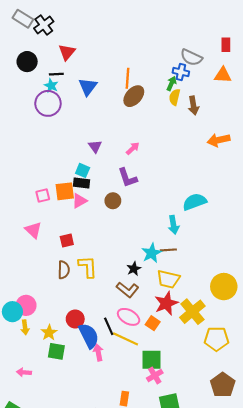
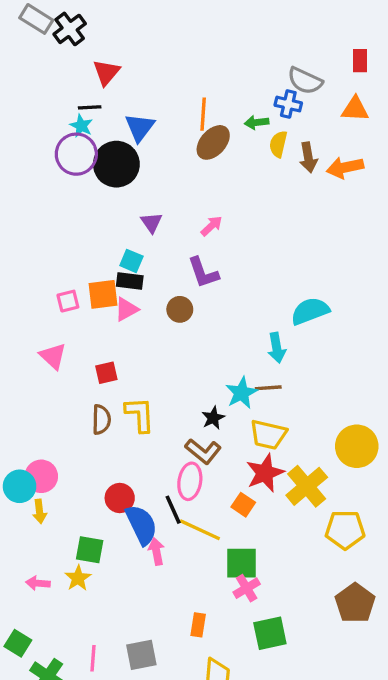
black circle: (27, 62) -> (116, 164), moved, size x1.4
green arrow: (171, 84) -> (257, 122), moved, turned -120
orange arrow: (219, 140) -> (345, 167), moved
pink ellipse: (129, 317) -> (190, 481), moved, turned 70
yellow star: (49, 333) -> (78, 578), moved

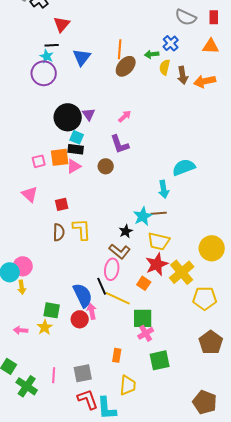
gray semicircle: (305, 81) -> (186, 17), moved
blue cross: (288, 104) -> (171, 43), turned 35
black circle: (116, 164) -> (68, 117), moved
red circle: (120, 498) -> (80, 319), moved

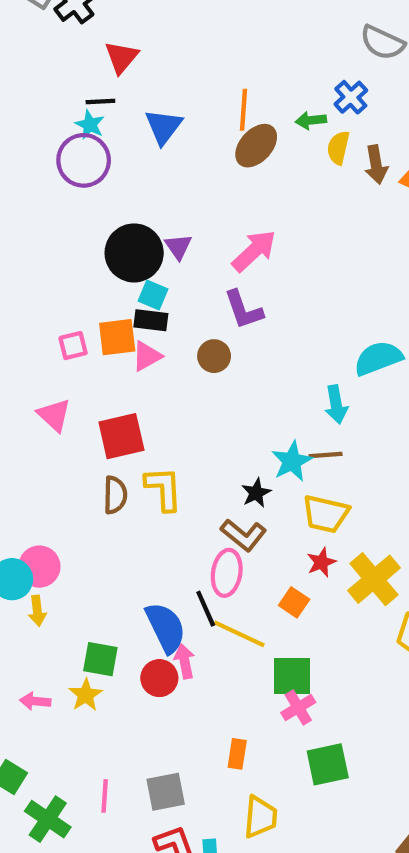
pink arrow: (125, 116) -> (254, 251), size x1.6
red square: (62, 204) -> (121, 436), size x1.6
red star: (157, 264) -> (321, 562), size x0.6

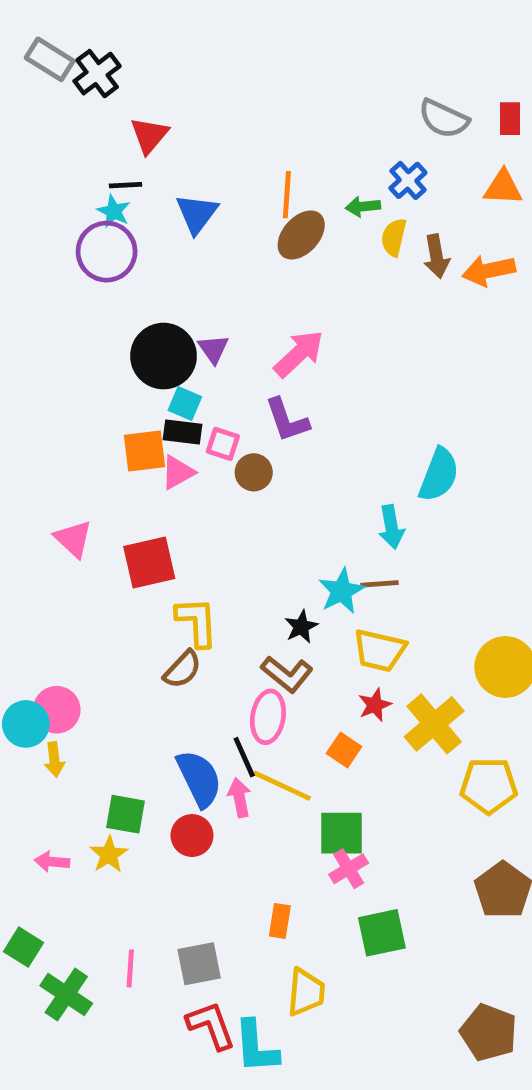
pink square: (73, 346) -> (223, 444), moved, turned 32
cyan semicircle: (378, 358) -> (439, 475), turned 132
brown semicircle: (115, 495) -> (182, 669), moved, turned 42
pink arrow: (185, 661) -> (239, 798), moved

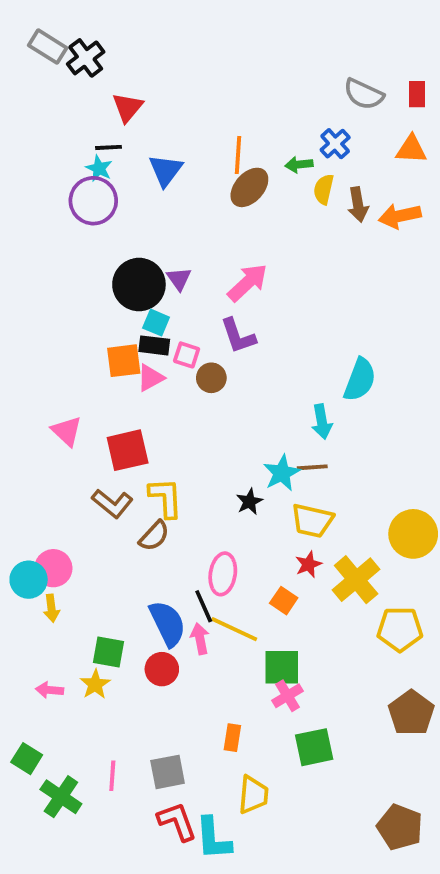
brown L-shape: (287, 674) -> (112, 503), moved

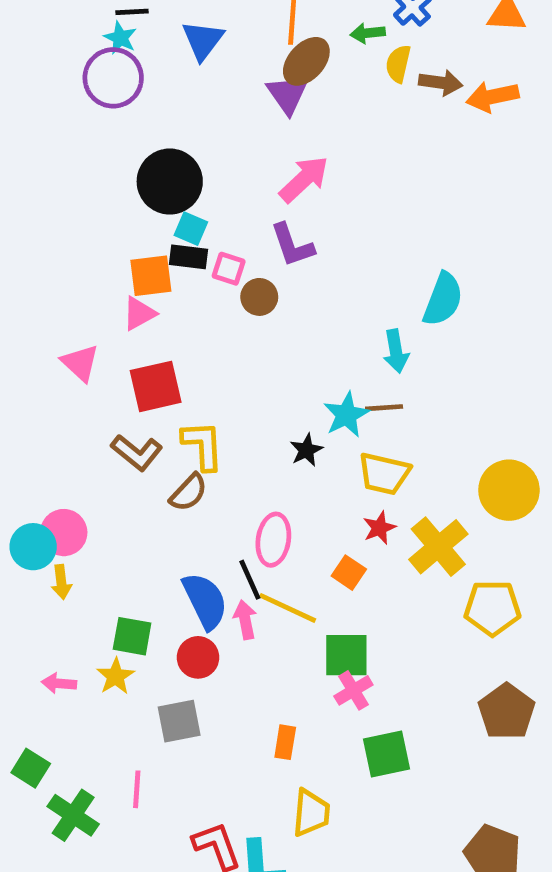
brown arrow: (358, 205) -> (441, 83), turned -72
purple triangle: (179, 279) -> (288, 94), moved, size x1.4
pink triangle: (150, 378) -> (139, 313), moved
gray square: (168, 772) -> (179, 721), moved

